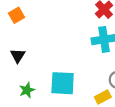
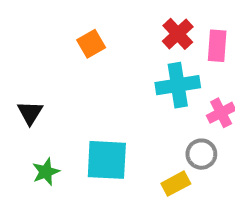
orange square: (16, 15) -> (91, 44), moved

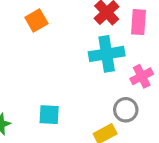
cyan square: (107, 160) -> (49, 115), size x0.6

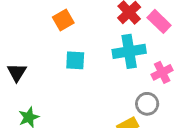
pink rectangle: (139, 22) -> (159, 21), turned -50
cyan square: (49, 115) -> (75, 60), moved

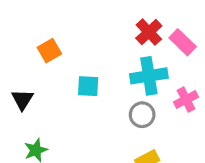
orange square: (63, 20) -> (49, 51), moved
gray circle: (147, 104) -> (142, 115), moved

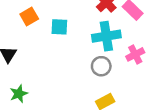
cyan square: (88, 86) -> (59, 27), moved

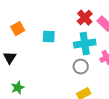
orange square: (29, 16) -> (18, 29), moved

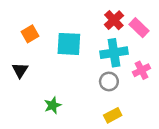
cyan square: (49, 37) -> (69, 44), size x1.5
green star: (18, 88) -> (53, 105), moved

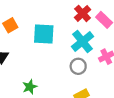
cyan cross: (114, 53) -> (83, 41), turned -30

